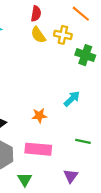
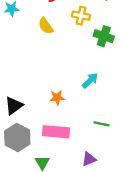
yellow semicircle: (38, 35) -> (46, 26), moved
purple triangle: (71, 176) -> (89, 159), turned 32

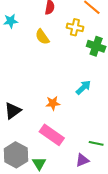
green line: (101, 124) -> (96, 143), moved
pink rectangle: (56, 132) -> (52, 135), turned 30
gray hexagon: (17, 137) -> (16, 155), moved

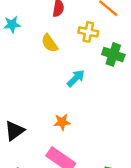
cyan arrow: (83, 87) -> (76, 78), moved

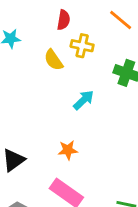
yellow cross: (88, 32) -> (82, 46), moved

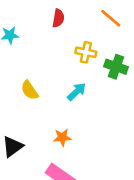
yellow cross: (82, 46) -> (86, 52), moved
yellow semicircle: (54, 60) -> (30, 90), moved

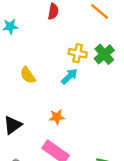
yellow cross: (86, 52) -> (78, 53), moved
green cross: (116, 67) -> (104, 54), turned 30

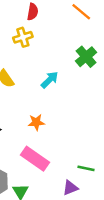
yellow cross: (78, 53) -> (23, 37), moved, turned -30

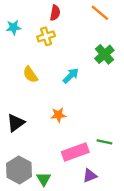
pink rectangle: (35, 159) -> (75, 152), moved, turned -55
green line: (86, 168) -> (104, 142), moved

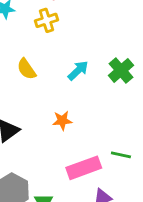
green cross: (104, 54) -> (121, 70), moved

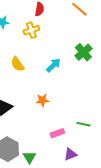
green cross: (121, 70) -> (83, 52), moved
pink rectangle: (84, 168) -> (57, 133), size x0.6

